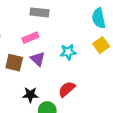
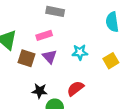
yellow square: (101, 45) -> (111, 61), moved

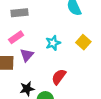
purple triangle: (50, 57) -> (27, 55), turned 40

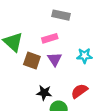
purple triangle: (27, 55) -> (55, 59), turned -32

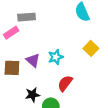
pink rectangle: (50, 38) -> (11, 33), moved
cyan star: (84, 56) -> (56, 57), moved

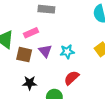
pink rectangle: (11, 33) -> (31, 33), moved
black star: (32, 95) -> (30, 83), moved

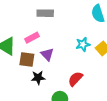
cyan star: (67, 52) -> (83, 44), moved
black star: (30, 83) -> (38, 78), moved

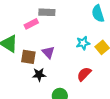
pink rectangle: (32, 38) -> (31, 24), moved
red semicircle: (75, 79) -> (84, 74), moved

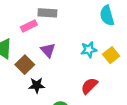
purple triangle: (48, 52) -> (48, 50), moved
brown square: (28, 57) -> (25, 65), turned 35

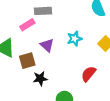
cyan star: (89, 50) -> (75, 39), moved
brown square: (25, 65) -> (27, 61), turned 35

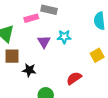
cyan star: (75, 39) -> (64, 37), moved
brown square: (27, 61) -> (12, 56), moved

